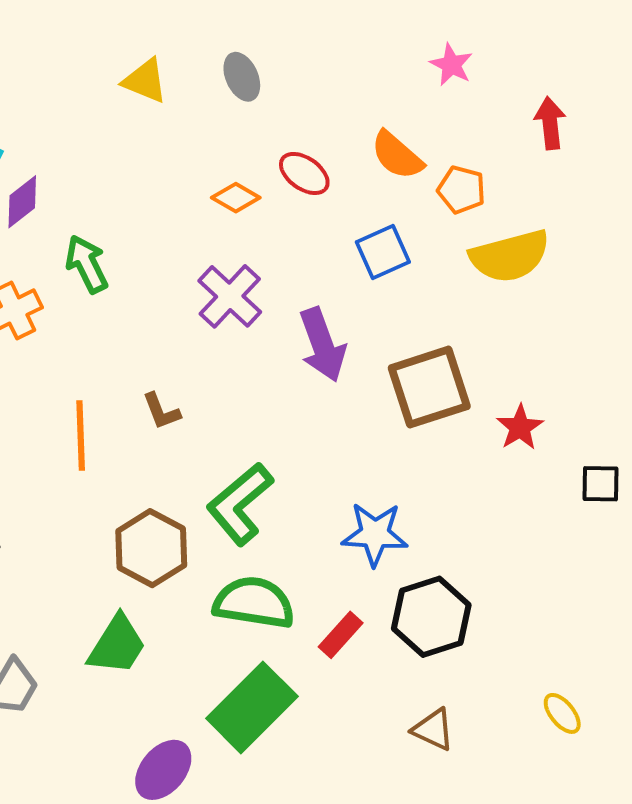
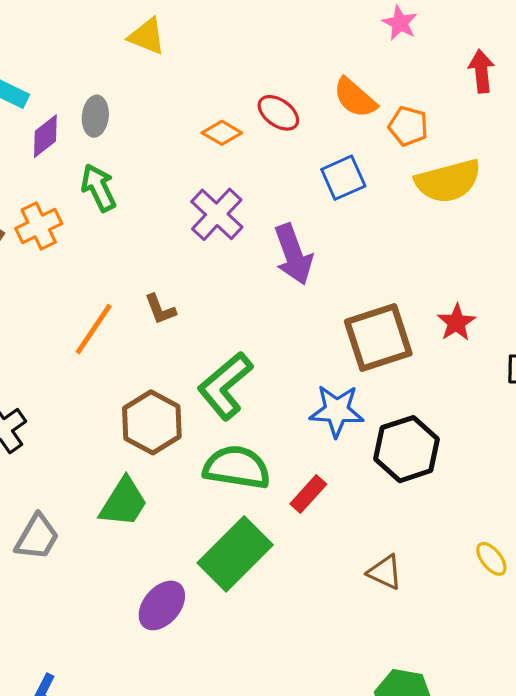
gray ellipse: (242, 77) -> (95, 116), moved, turned 30
brown square: (429, 387) -> (378, 338), moved
orange line: (81, 435) -> (94, 329), turned 36
black hexagon: (431, 617) -> (407, 449), moved

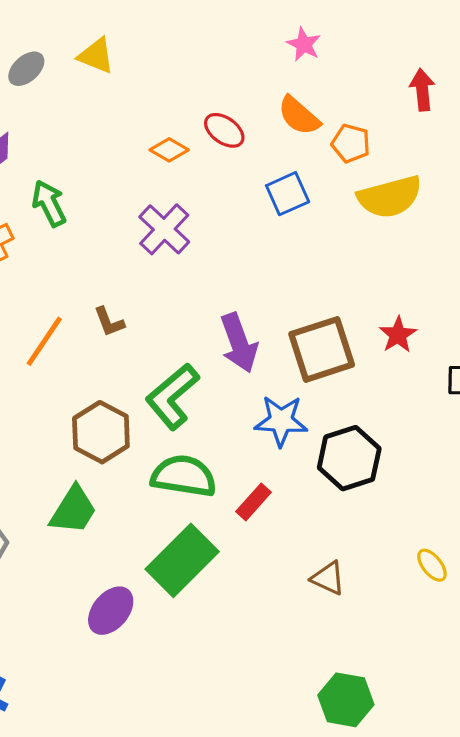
pink star: (400, 23) -> (304, 44), moved
gray ellipse: (95, 116) -> (26, 69), moved, turned 42
purple arrow: (293, 254) -> (239, 343), moved

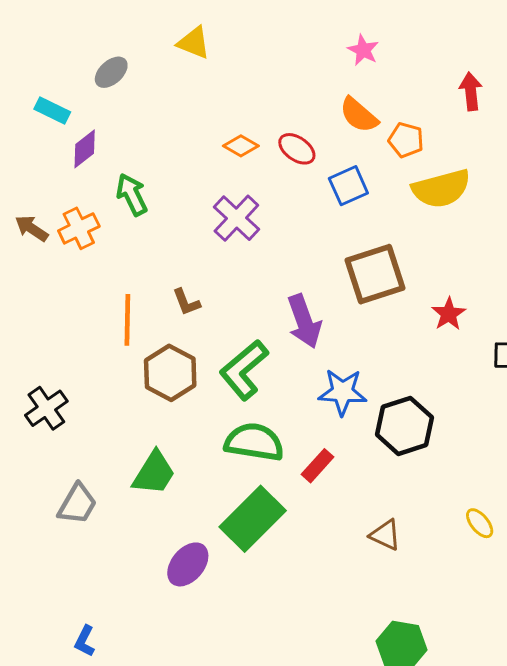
yellow triangle: (96, 56) -> (194, 43), moved
red ellipse: (224, 130) -> (297, 149), moved
orange line: (44, 341) -> (127, 320), turned -33
brown square: (322, 349) -> (375, 274), moved
brown hexagon: (101, 432) -> (170, 373), moved

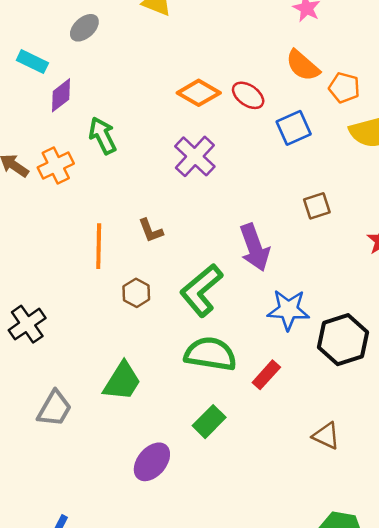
orange diamond: (241, 146) -> (199, 93), size x1.4
brown square: (375, 274) -> (317, 206), size x0.5
brown hexagon: (170, 373) -> (136, 293), size x0.6
green rectangle: (253, 519) -> (209, 422), size x0.6

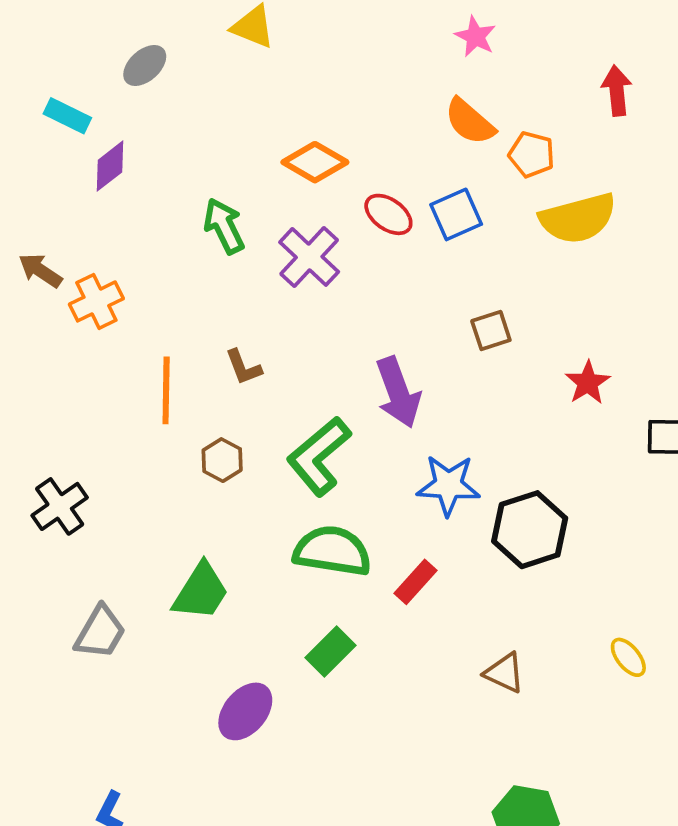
red ellipse: (248, 95) -> (388, 214), moved
green arrow: (103, 136) -> (224, 226), moved
orange cross: (56, 166) -> (96, 301), moved

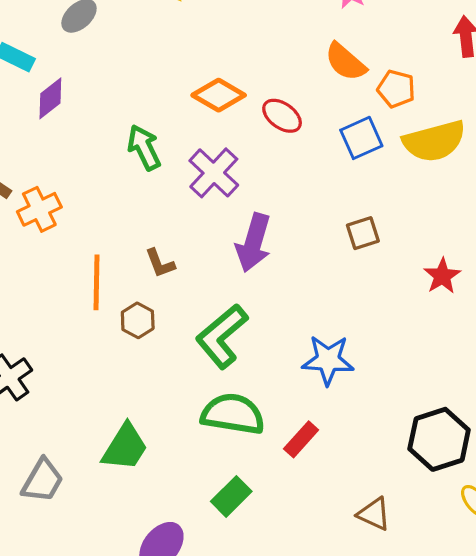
red ellipse: (388, 214) -> (282, 116), moved
blue square: (456, 214) -> (361, 138), moved
purple arrow: (398, 392) -> (253, 243), moved, turned 36
brown hexagon: (222, 460) -> (138, 320), moved
black hexagon: (530, 530) -> (439, 439), moved

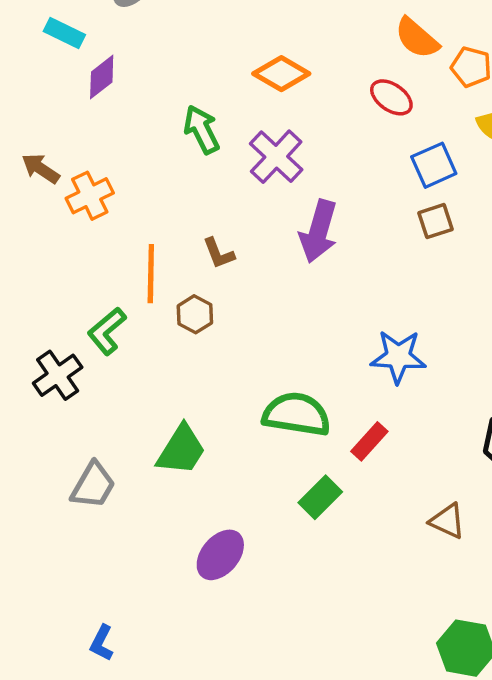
red ellipse: (282, 116) -> (391, 97), moved
blue square: (361, 138) -> (434, 165), moved
green L-shape: (222, 336) -> (107, 331), moved, size x0.7
green rectangle: (231, 496) -> (320, 497), moved

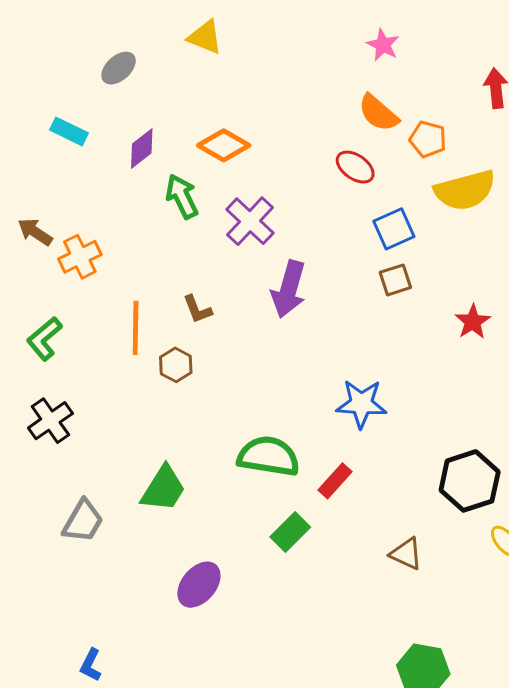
cyan rectangle: (64, 33) -> (69, 131), moved
orange diamond: (281, 74) -> (224, 145), moved
purple diamond: (102, 77) -> (142, 148), moved
green L-shape: (107, 331) -> (44, 339), moved

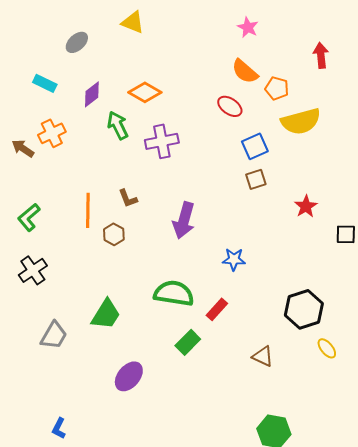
purple cross: (250, 221) -> (162, 141), turned 36
orange cross: (80, 257) -> (52, 133), moved
purple arrow: (289, 289) -> (184, 220), moved
blue star: (361, 404) -> (234, 259), size x0.7

